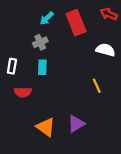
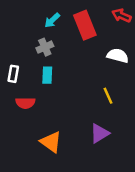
purple triangle: (76, 124) -> (100, 133), moved

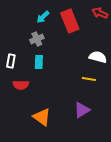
white semicircle: (118, 56) -> (98, 57), moved
yellow line: (108, 96) -> (89, 79), turned -56

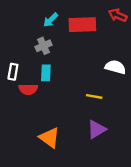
red rectangle: (70, 21) -> (82, 25), turned -70
yellow line: (89, 79) -> (94, 96), moved
red semicircle: (21, 85) -> (28, 89), moved

